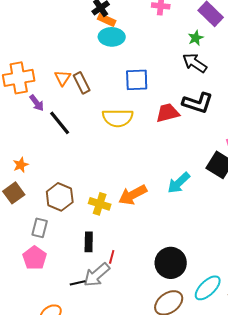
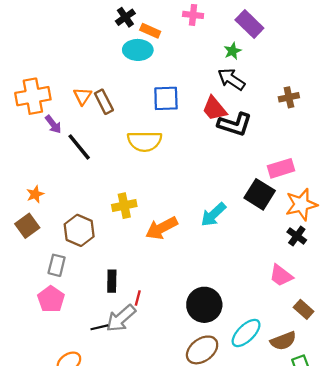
orange rectangle: (107, 20) -> (150, 31), moved
red trapezoid: (168, 113) -> (214, 109), moved, turned -115
yellow cross: (100, 204) -> (124, 206), moved, turned -30

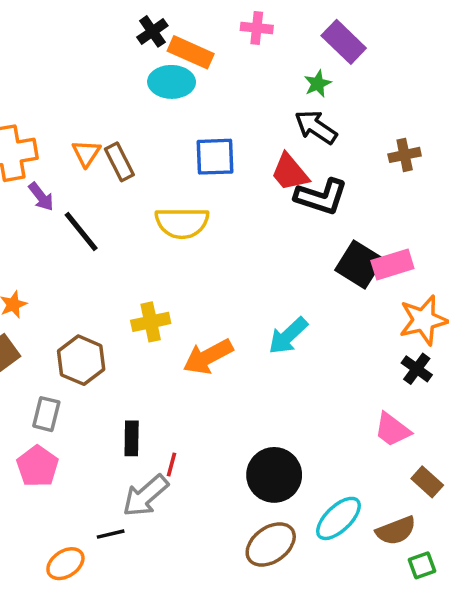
orange rectangle: (150, 31) -> (191, 52), size x1.4
black square: (260, 194) -> (359, 265), moved
black line: (99, 327) -> (111, 534), moved

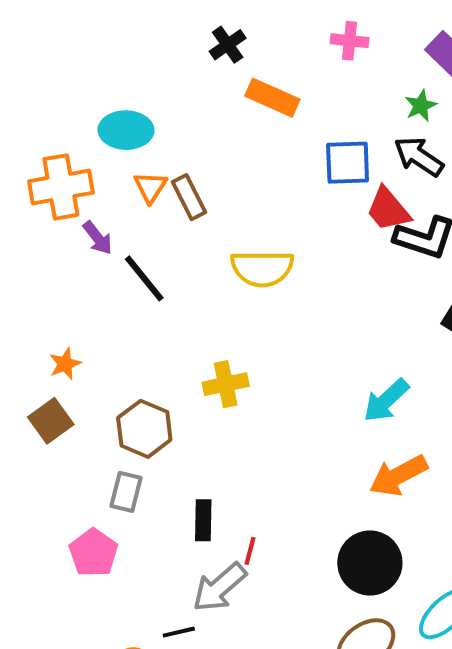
orange rectangle: (191, 52) -> (272, 98), moved
cyan ellipse: (172, 82) -> (126, 130), moved
blue square: (215, 157) -> (348, 163), moved
orange arrow: (208, 357) -> (398, 476), moved
gray rectangle: (46, 414) -> (126, 492), moved

